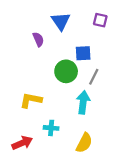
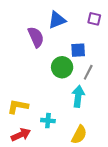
blue triangle: (61, 21) -> (57, 20), turned 42
purple semicircle: (38, 39) -> (36, 37), size x1.5
yellow L-shape: (31, 100) -> (18, 106), moved

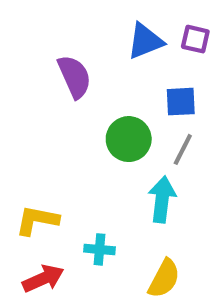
blue triangle: (57, 20) -> (145, 41), moved
blue square: (78, 50) -> (181, 102), moved

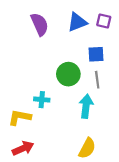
purple semicircle: (75, 77) -> (40, 24), moved
gray line: (183, 149) -> (97, 80), turned -35
cyan cross: (100, 249) -> (42, 100), moved

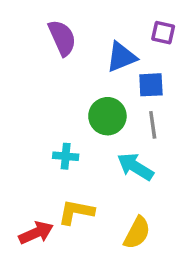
blue triangle: (77, 22) -> (121, 57), moved
cyan arrow: (86, 106) -> (135, 167), turned -65
yellow L-shape: (20, 117) -> (76, 212), moved

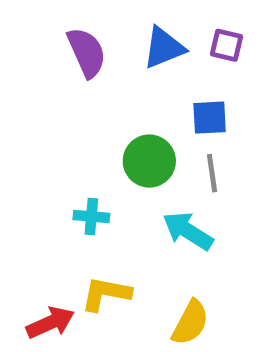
blue triangle: (121, 57) -> (164, 48), moved

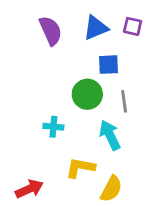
blue square: (210, 118) -> (108, 65), moved
cyan arrow: (188, 231) -> (110, 135), turned 32
yellow L-shape: (106, 294) -> (80, 168), moved

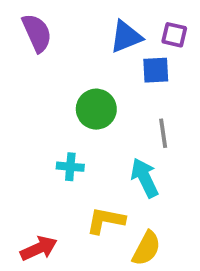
purple semicircle: (51, 31) -> (37, 33), moved
blue square: (108, 65) -> (156, 70), moved
green circle: (87, 94) -> (96, 109), moved

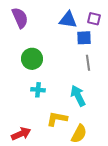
blue triangle: (126, 37) -> (68, 20), turned 30
green circle: (96, 109) -> (32, 59), moved
gray line: (163, 133) -> (88, 63), moved

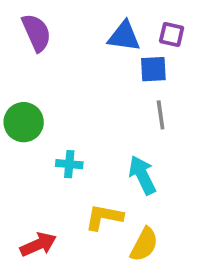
green circle: (32, 59) -> (24, 122), moved

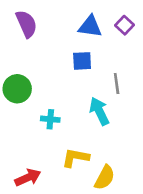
purple square: (172, 34) -> (124, 25), turned 30
blue square: (153, 69) -> (82, 61), moved
cyan arrow: (142, 175) -> (99, 111), moved

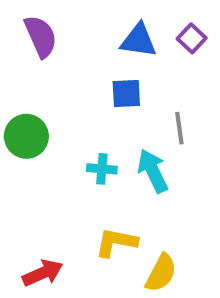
cyan cross: (50, 119) -> (102, 169), moved

